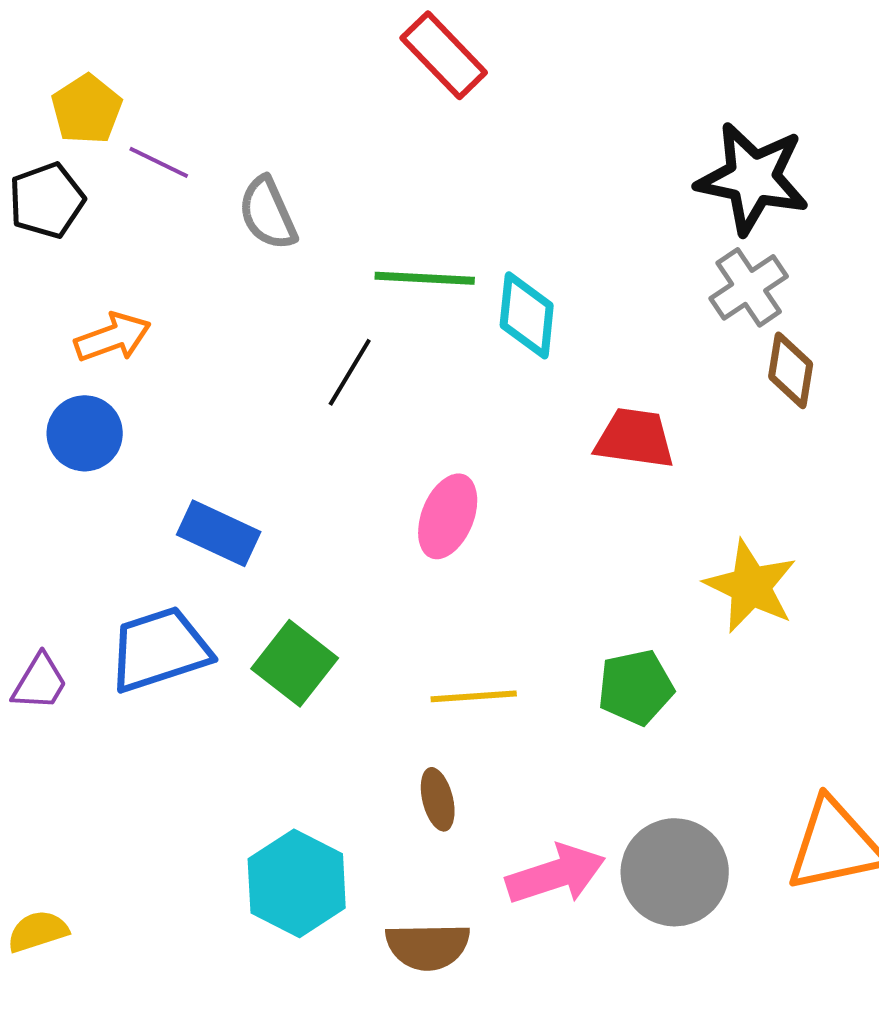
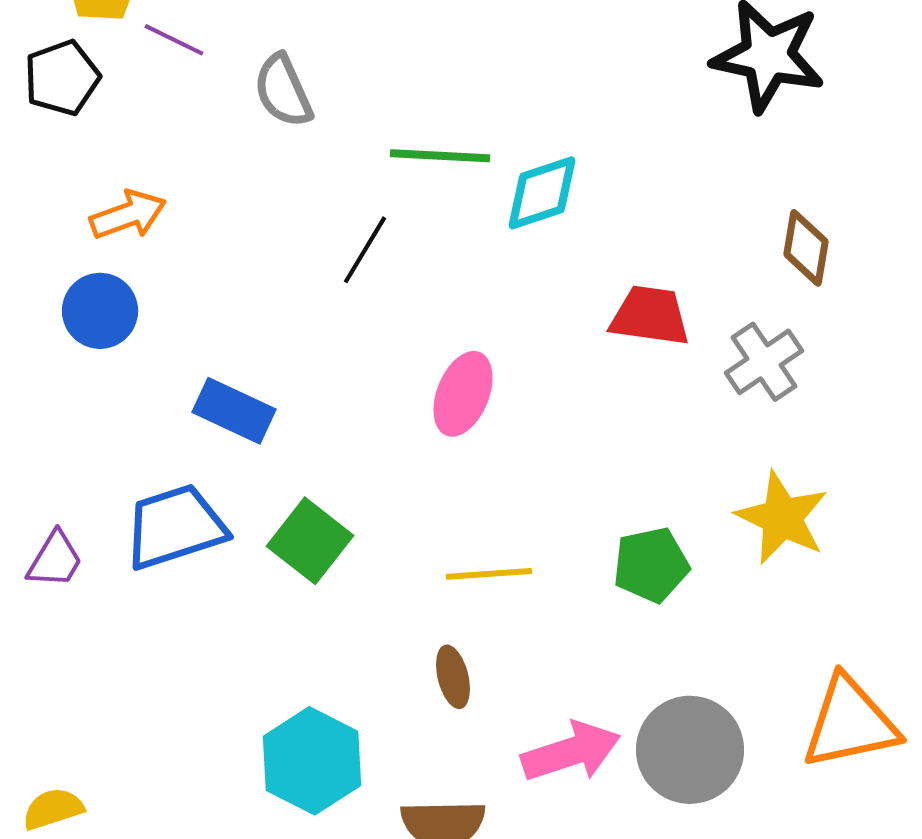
gray cross: (749, 287) -> (764, 362), moved
cyan diamond: (527, 315) -> (542, 193), turned 66
yellow star: (751, 586) -> (782, 518), moved

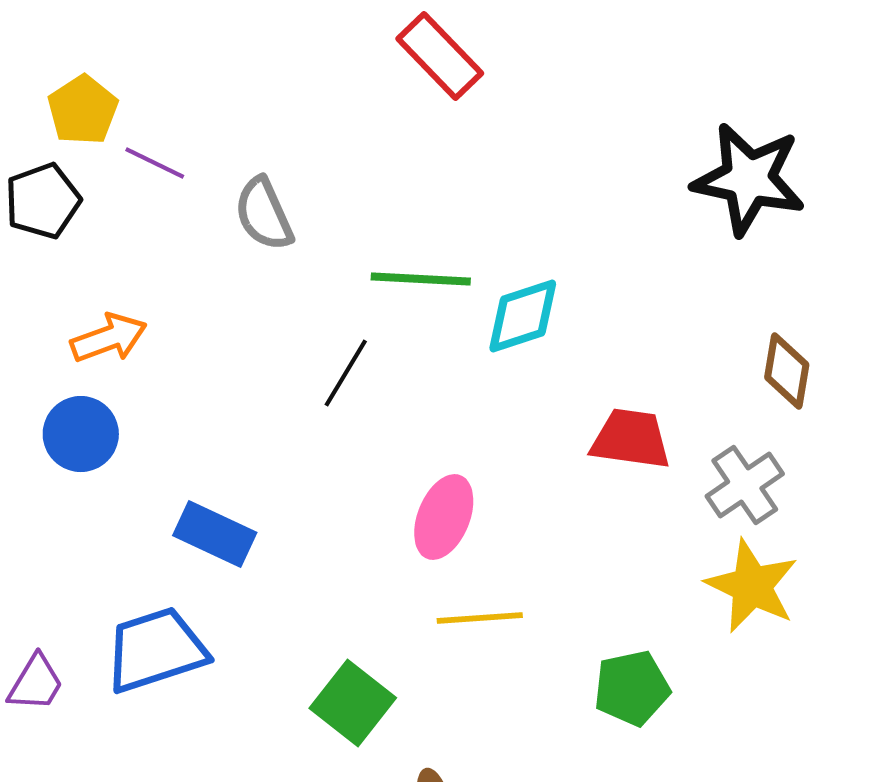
yellow star: (782, 518) -> (752, 586), moved
green square: (310, 541) -> (353, 703), moved
yellow line: (489, 574) -> (480, 618), moved

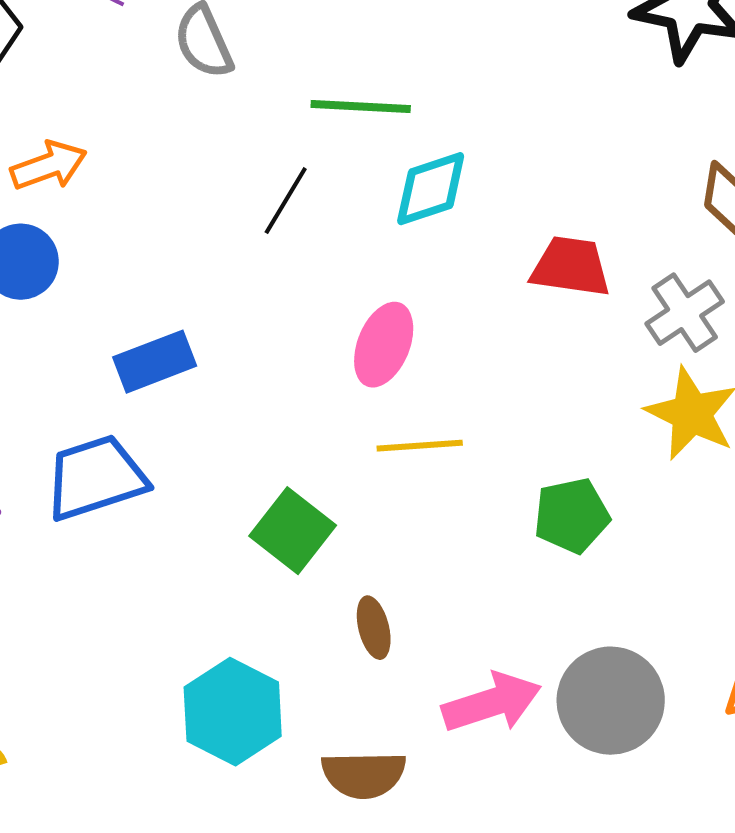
cyan diamond: (523, 316) -> (431, 189), moved
blue rectangle: (215, 534) -> (155, 362), turned -46

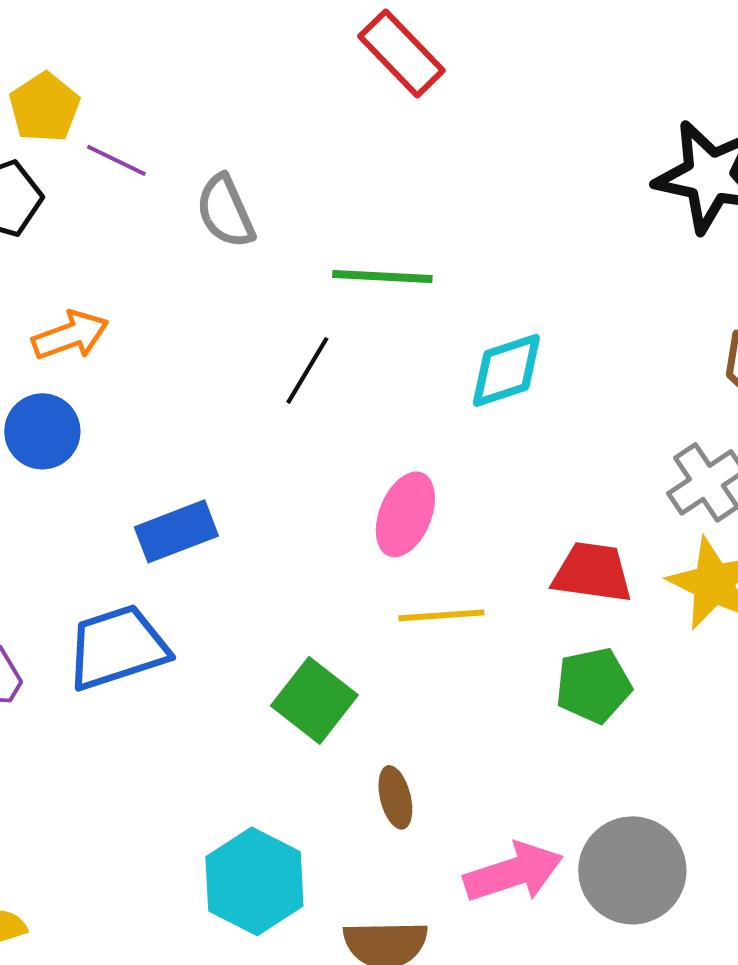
cyan diamond: (431, 189) -> (506, 370), moved
red trapezoid: (571, 267) -> (592, 572), moved

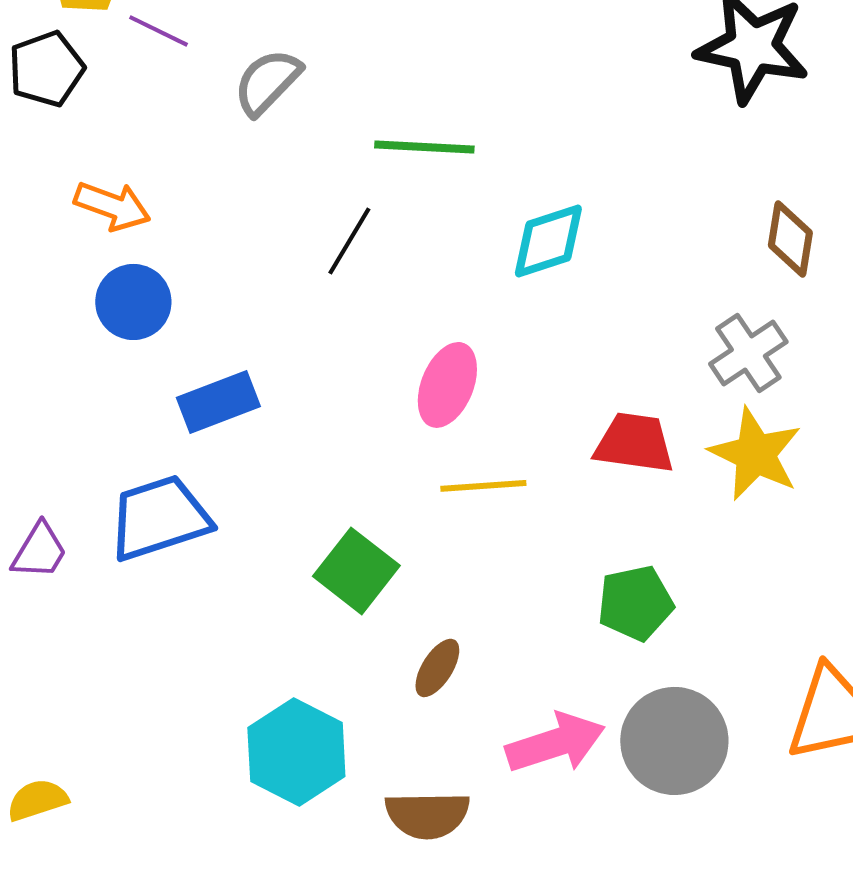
gray semicircle: (225, 211) -> (267, 82), turned 68
orange arrow: (70, 335) -> (112, 206), turned 40
blue circle: (42, 431) -> (133, 302), moved
green pentagon: (593, 685) -> (635, 603), moved
brown ellipse: (395, 797) -> (437, 668), turned 46

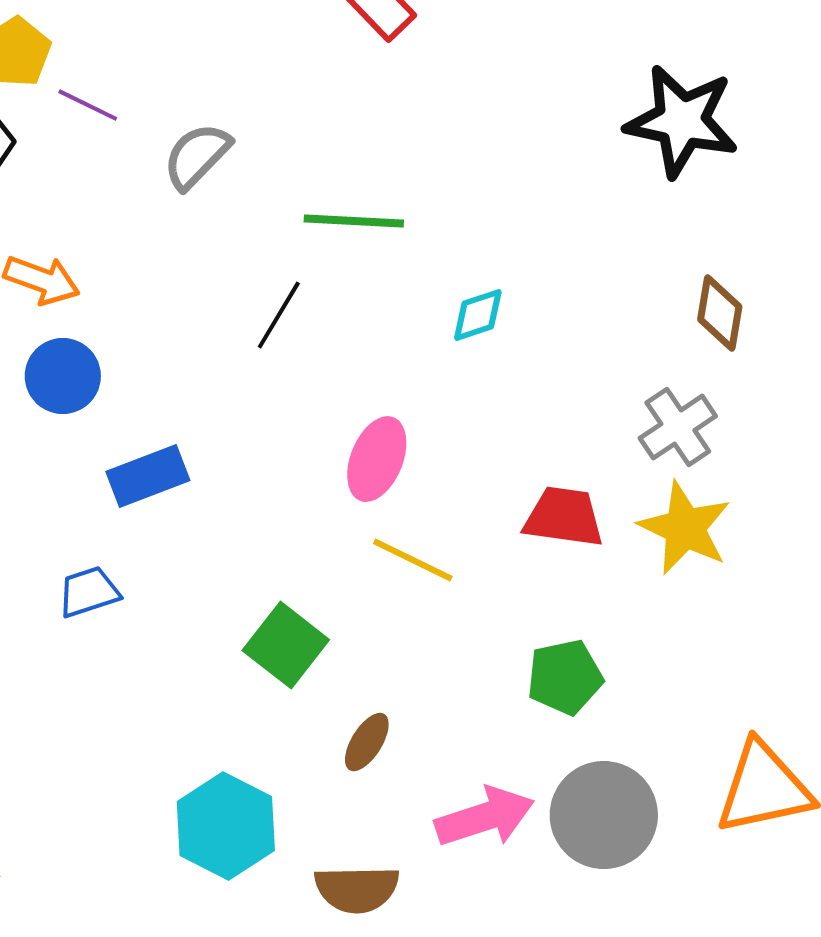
cyan diamond: (548, 241) -> (478, 315), size x0.7
yellow line: (483, 486) -> (413, 560), turned 30
blue trapezoid: (159, 518) -> (89, 592), size x0.6

